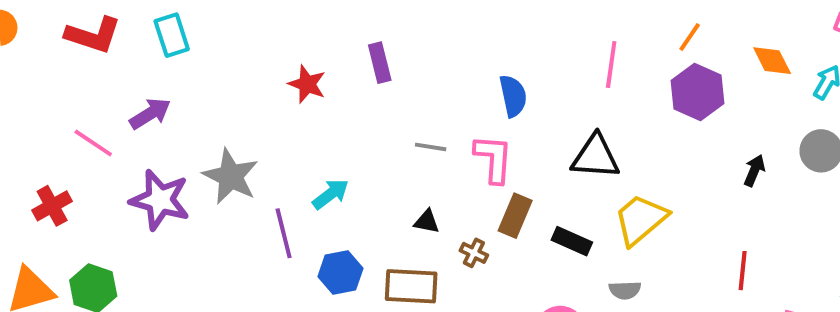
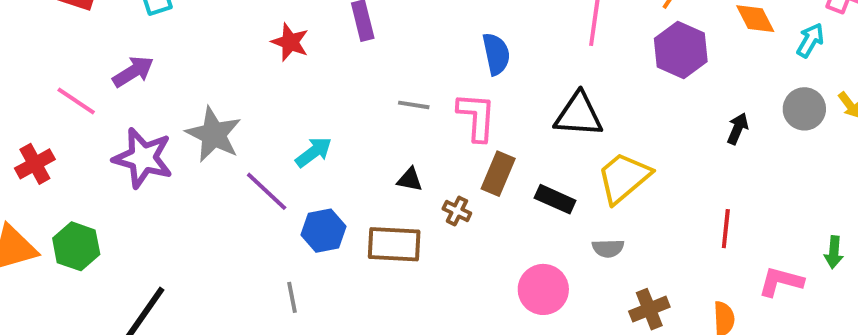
purple line: (284, 233) -> (267, 191), turned -33

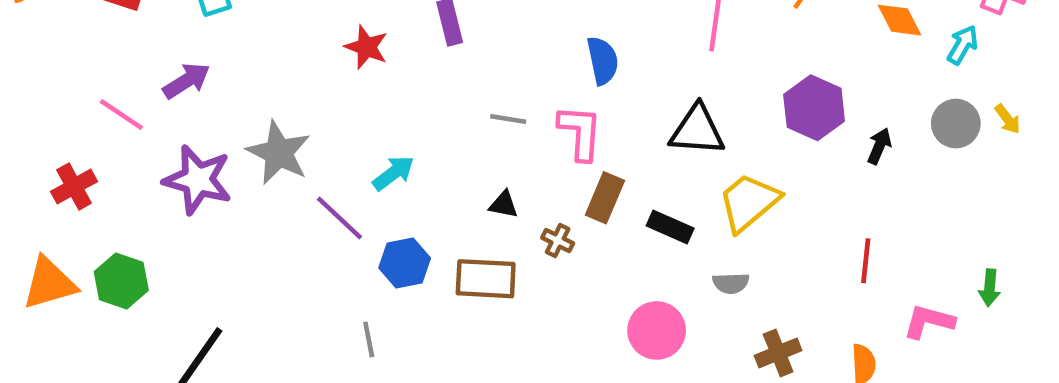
purple hexagon: (681, 50) -> (814, 108), moved

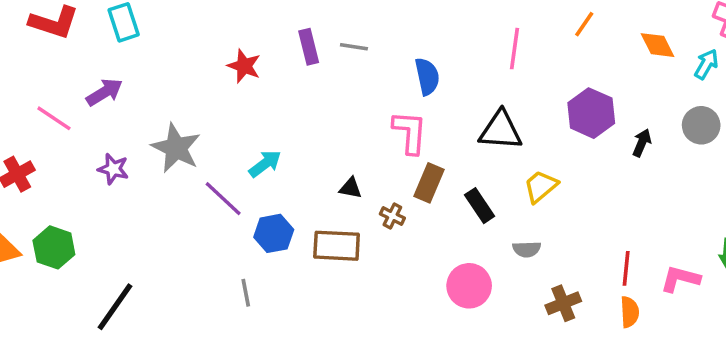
gray line: (508, 119) -> (354, 47), moved
purple star: (198, 180) -> (113, 169), size x0.6
yellow trapezoid: (749, 202) -> (541, 186), size x0.7
black rectangle: (670, 227) -> (480, 206), turned 32
red line: (866, 261) -> (626, 268), moved

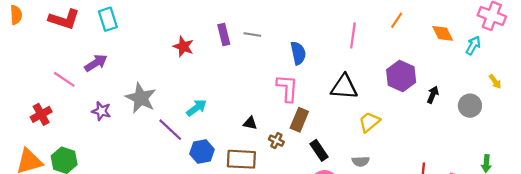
gray circle: (701, 125) -> (470, 106), moved
black rectangle: (480, 206) -> (319, 150), moved

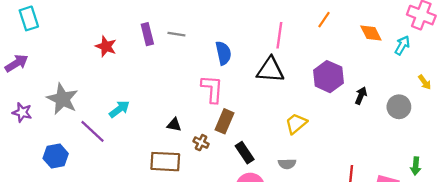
black triangle: (344, 87) -> (270, 70), moved
blue hexagon: (202, 152) -> (56, 156), moved

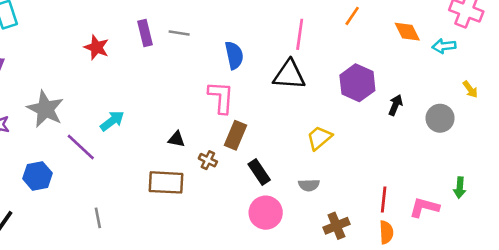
cyan arrow: (402, 45) -> (444, 46), turned -126

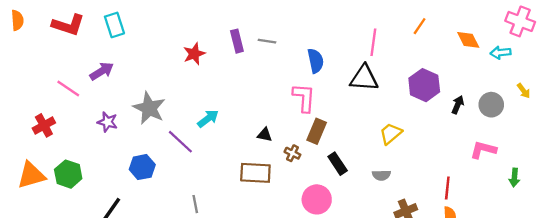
red star: (96, 47) -> (194, 54), turned 30
gray circle: (440, 118) -> (491, 105), moved
pink L-shape: (424, 207) -> (483, 150), moved
pink circle: (266, 213) -> (317, 199), moved

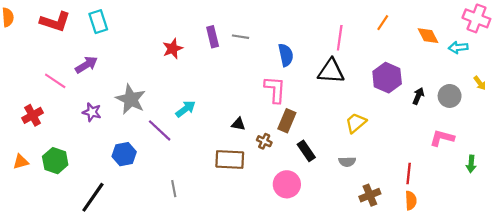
orange triangle: (31, 175) -> (21, 162), size x0.6

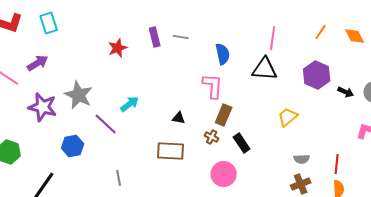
orange line: (383, 23) -> (321, 32), moved
black arrow: (418, 96) -> (346, 92), turned 91
purple star: (92, 112) -> (43, 107), size x1.6
brown cross: (264, 141) -> (212, 137), moved
gray semicircle: (347, 162) -> (302, 159), moved

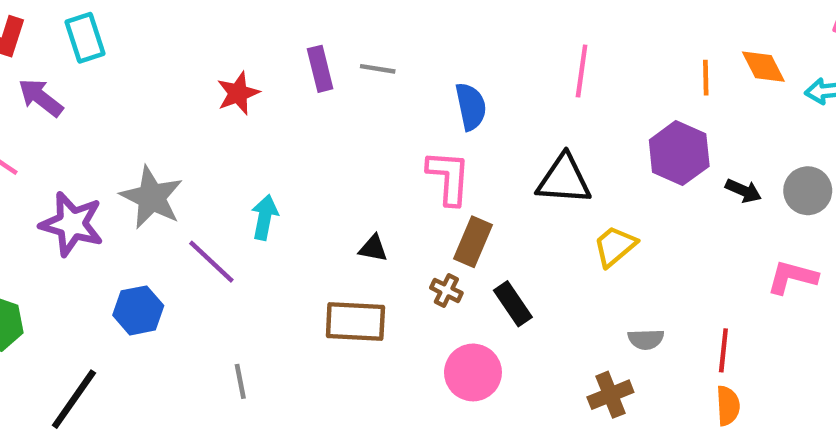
orange line: (321, 32) -> (706, 78), moved, turned -35
purple arrow: (38, 63) -> (41, 98), moved, turned -110
black triangle: (265, 69) -> (564, 180), moved
cyan arrow: (130, 104) -> (265, 217), turned -42
brown cross: (301, 184) -> (610, 395), moved

